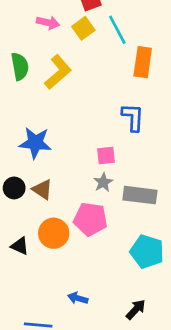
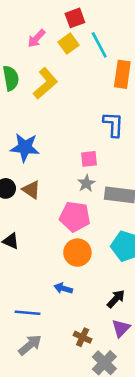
pink arrow: (48, 23) -> (36, 38), turned 120
orange circle: (54, 233) -> (77, 253), moved

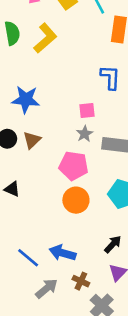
brown triangle: (31, 190) -> (32, 140), turned 42
blue arrow: (63, 288) -> (62, 253), moved, size x1.5
blue line: (27, 313) -> (28, 258), turned 35
gray arrow: (30, 345) -> (47, 288), moved

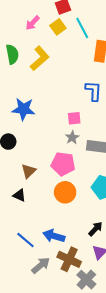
brown triangle: (32, 140) -> (29, 171), moved
black triangle: (12, 189) -> (19, 195), moved
brown cross: (81, 281) -> (69, 259), size x1.6

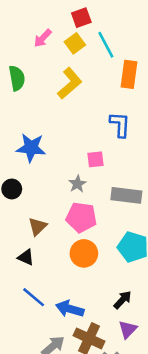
yellow L-shape: (40, 58) -> (70, 83), moved
gray star: (72, 138) -> (77, 184), moved
blue line: (25, 240) -> (34, 297), moved

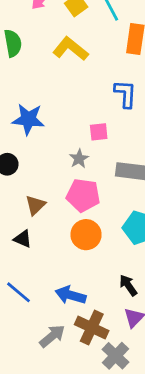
yellow L-shape: (70, 83) -> (71, 49), turned -100
blue line: (34, 297) -> (18, 292), moved
black arrow: (123, 300) -> (128, 285), turned -78

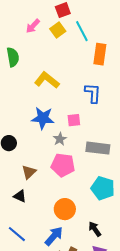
yellow L-shape: (71, 49) -> (47, 80), moved
blue star: (28, 119) -> (43, 118), moved
orange circle: (86, 235) -> (65, 209), moved
blue arrow: (71, 295) -> (54, 236), turned 115

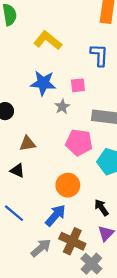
pink pentagon: (63, 165) -> (79, 142), moved
brown triangle: (29, 172) -> (27, 144), turned 35

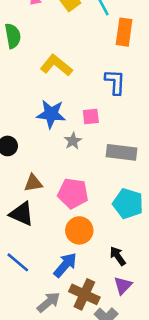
pink pentagon: (79, 142) -> (73, 193), moved
black triangle: (17, 171) -> (22, 214), size x1.5

